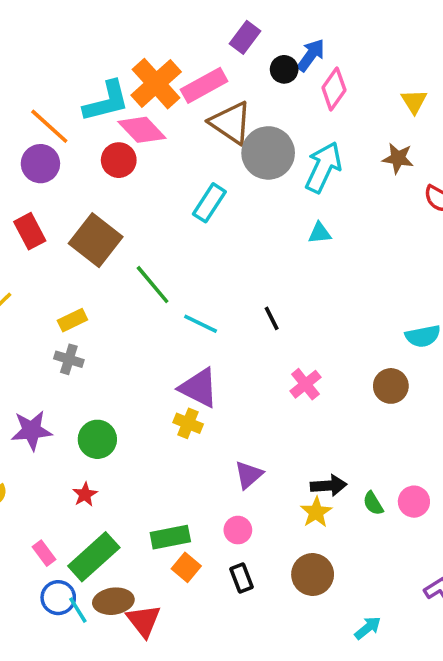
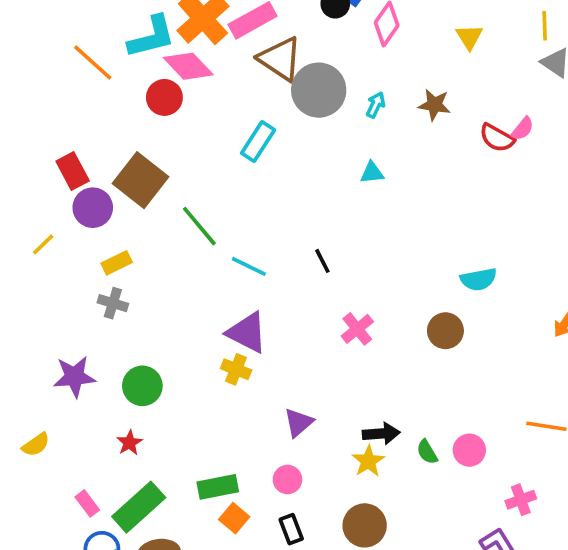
brown star: (398, 158) -> (434, 105), moved
purple circle: (40, 164) -> (93, 208), moved
cyan arrow: (323, 167) -> (376, 105), size x0.5

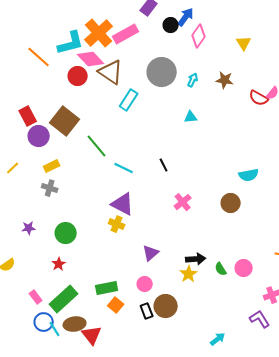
brown triangle: (280, 59) -> (111, 72), moved
yellow line: (43, 244) -> (13, 168), moved
purple star: (74, 377) -> (29, 228), size x0.6
brown circle: (365, 525) -> (166, 306), moved

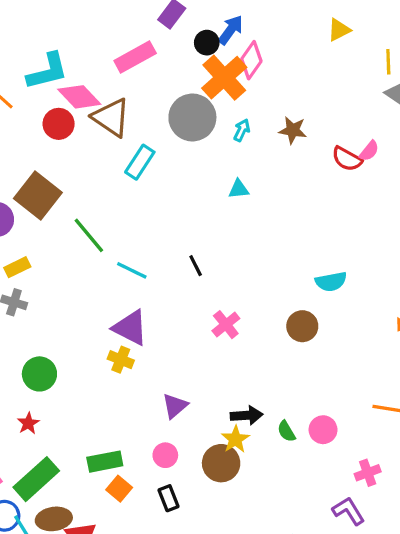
orange cross: (99, 33) -> (224, 78), moved
yellow triangle: (244, 43) -> (339, 30), moved, turned 35
brown circle: (166, 306) -> (221, 463), moved

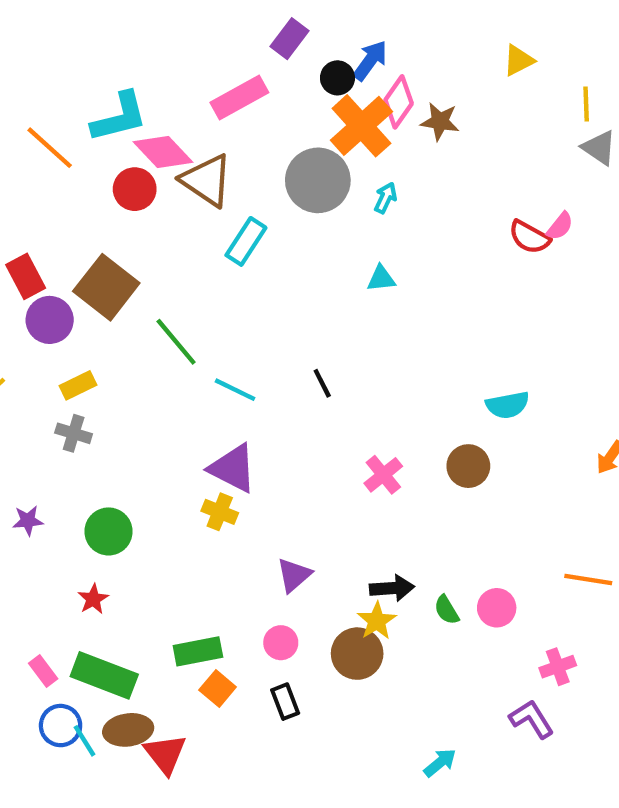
brown star: (293, 130) -> (440, 121), moved
pink cross: (226, 325) -> (383, 475), moved
green rectangle: (36, 479) -> (104, 675), turned 63

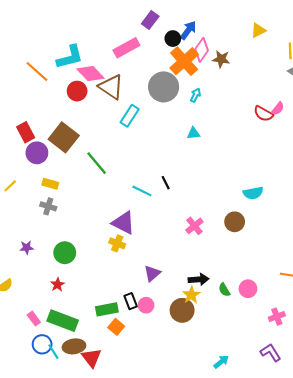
yellow rectangle: (78, 385) -> (50, 184), turned 42
cyan line: (235, 390) -> (142, 191), moved
black rectangle: (285, 702) -> (131, 301), moved
purple L-shape: (532, 719) -> (271, 353), moved

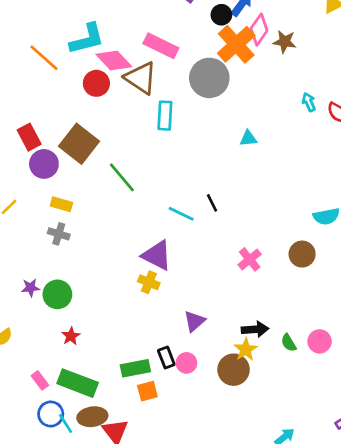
pink rectangle: (126, 48) -> (161, 46), moved, turned 55
cyan arrow: (195, 95) -> (309, 102), moved, turned -48
cyan rectangle: (130, 116) -> (165, 116), turned -30
green circle: (65, 253) -> (57, 294), moved
orange square: (116, 327) -> (147, 391), turned 35

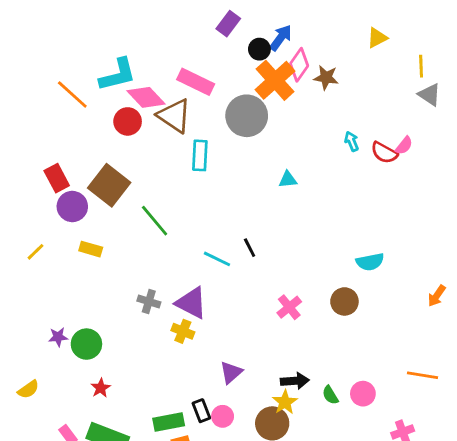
gray cross: (59, 234) -> (149, 301), moved

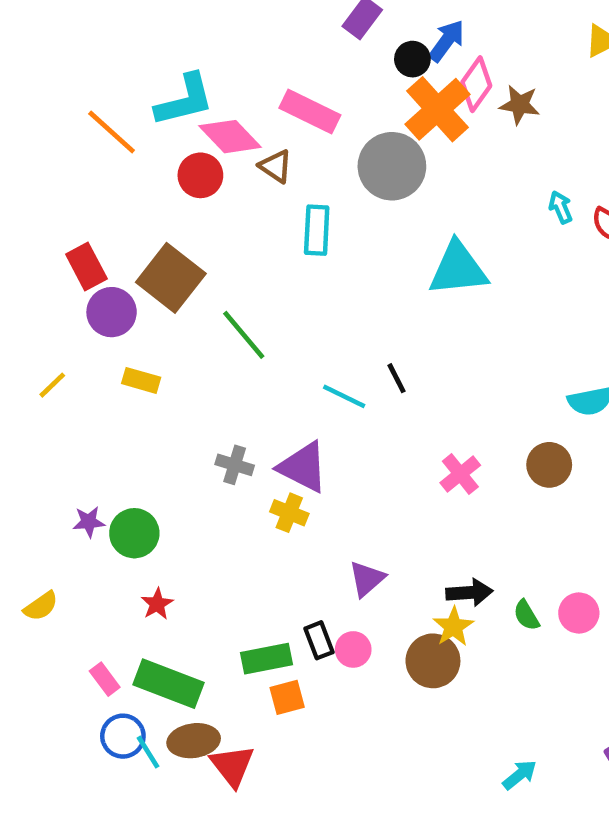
brown triangle: (174, 116) -> (276, 166), size x0.6
cyan triangle: (288, 180) -> (458, 269), size x2.0

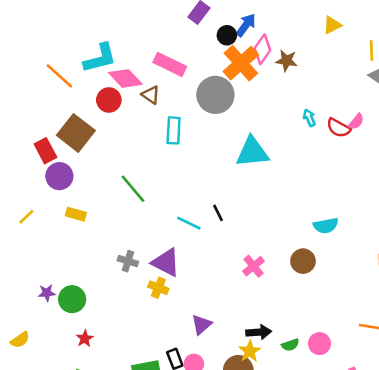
brown square: (171, 278) -> (76, 133), moved
green semicircle: (526, 615) -> (290, 345), turned -78

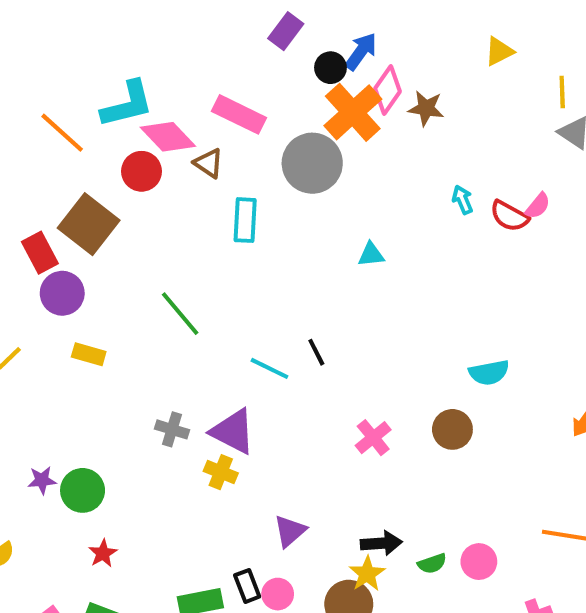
cyan triangle: (252, 152) -> (371, 255), size x0.5

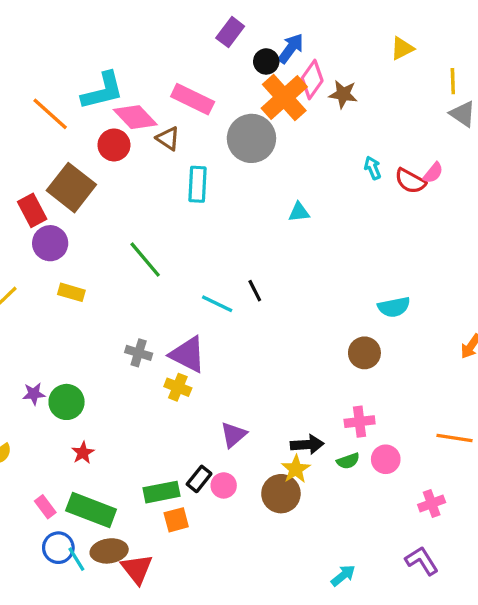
pink cross: (373, 438) -> (360, 422), moved, turned 32
black rectangle: (247, 586) -> (199, 479), turned 60

